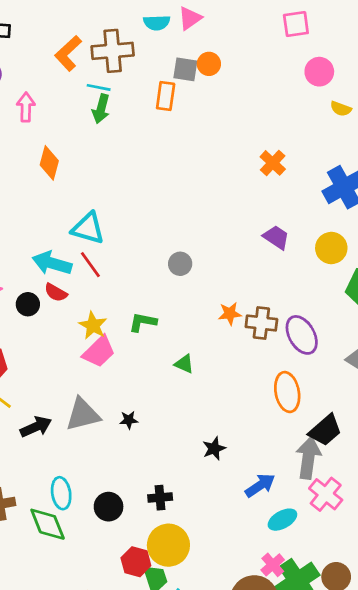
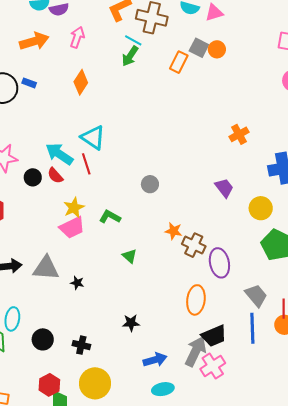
pink cross: (326, 494) -> (213, 366), moved
yellow circle: (168, 545) -> (95, 383), moved

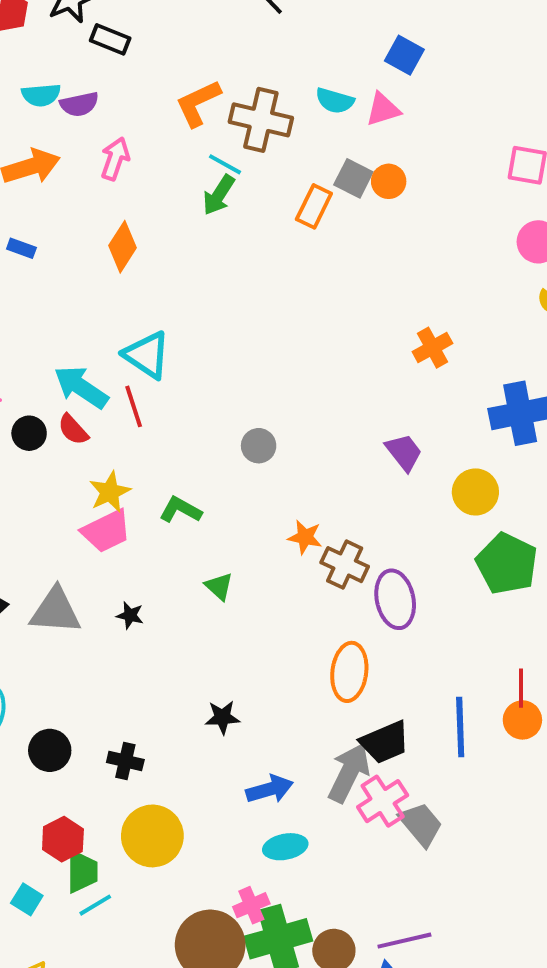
black star: (77, 283) -> (130, 615), moved
gray trapezoid: (256, 295) -> (421, 824), moved

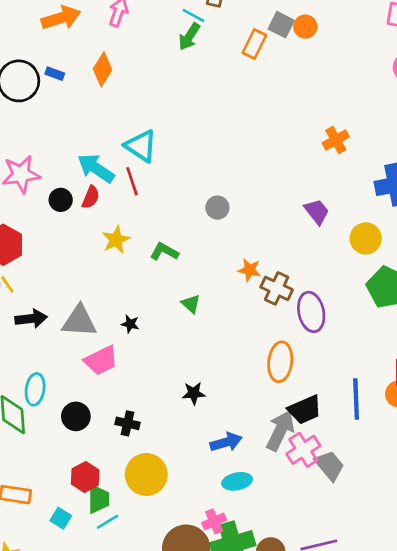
orange diamond: (122, 247) -> (103, 69), moved
red semicircle: (73, 430) -> (91, 197), turned -115
pink trapezoid: (106, 531) -> (101, 360), moved

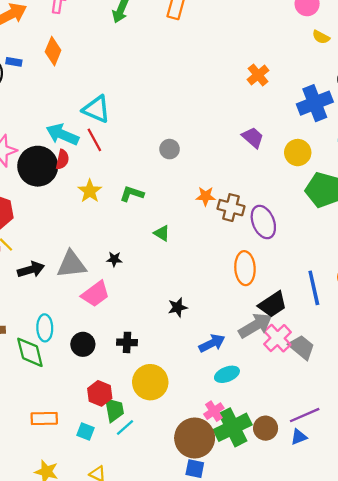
black circle: (61, 200) -> (38, 166), size x2.0
gray arrow: (280, 431) -> (255, 325), turned 44

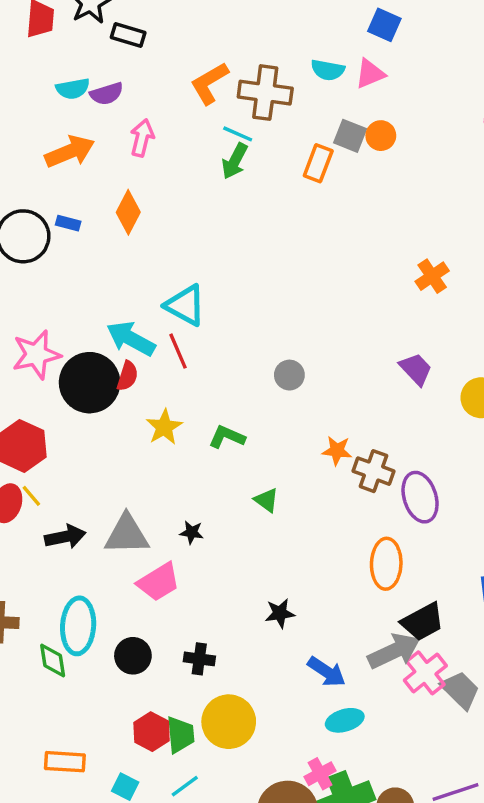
cyan ellipse: (45, 328) -> (78, 626), size x1.4
blue arrow: (212, 343) -> (327, 672), turned 55
green diamond: (30, 352) -> (53, 661), size x0.7
green trapezoid: (114, 410) -> (180, 735), moved

